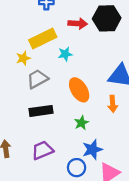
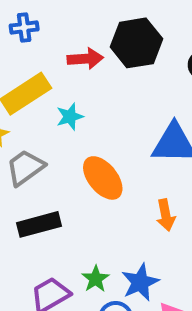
orange arrow: (113, 104) -> (166, 215), moved
green star: (81, 123) -> (96, 279), moved

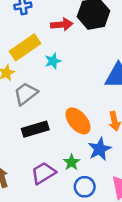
orange ellipse: (103, 178) -> (78, 121), moved
blue star: (140, 282) -> (100, 149), moved

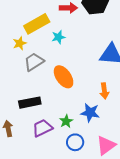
orange ellipse: (78, 121) -> (64, 77), moved
black rectangle: (35, 129) -> (30, 103), moved
blue star: (100, 149) -> (90, 113), turned 30

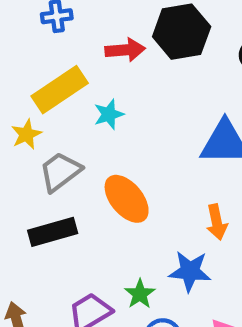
black rectangle: (30, 103) -> (53, 232), moved

